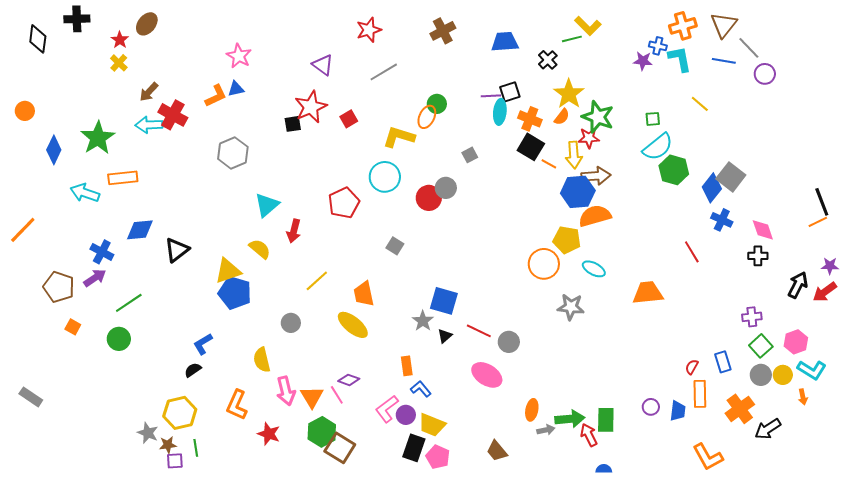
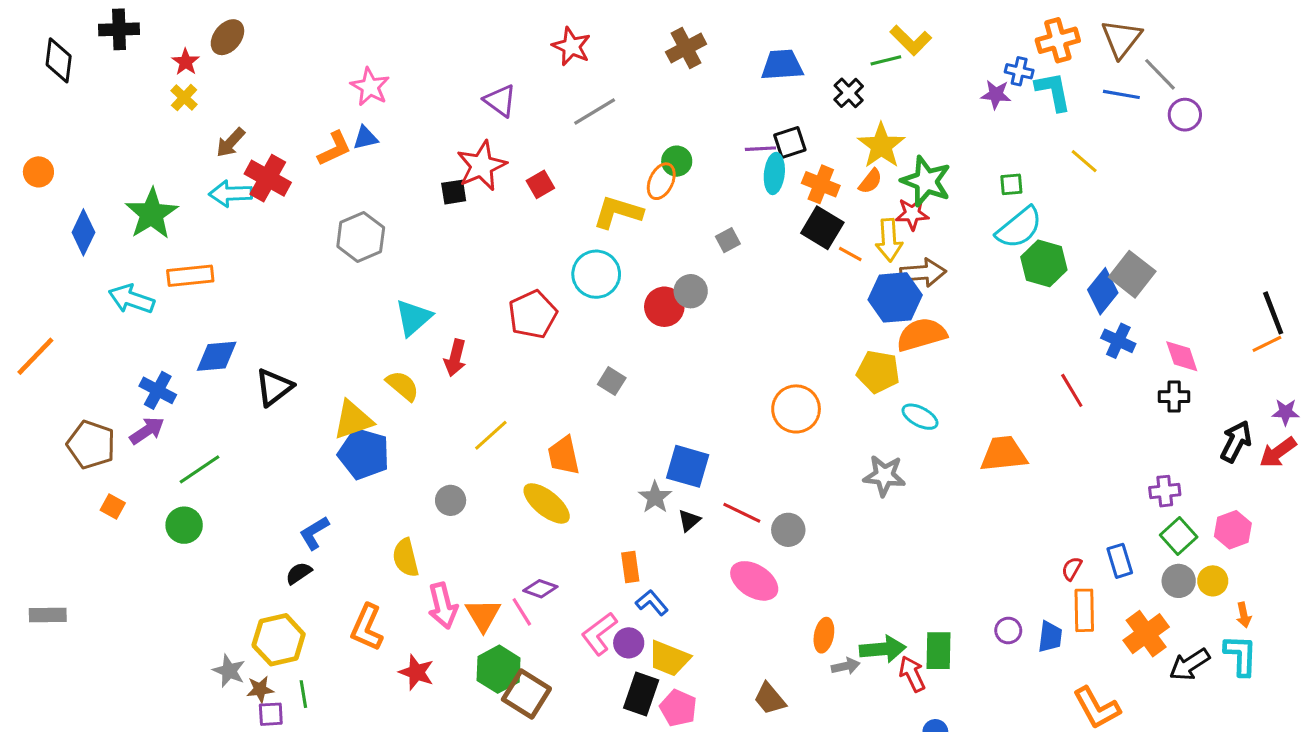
red star: (369, 30) -> (571, 46), turned -30
orange circle: (544, 264) -> (796, 409), moved
cyan L-shape: (812, 370) -> (1241, 655), moved, turned -120
gray rectangle: (31, 397) -> (48, 615), turned -35

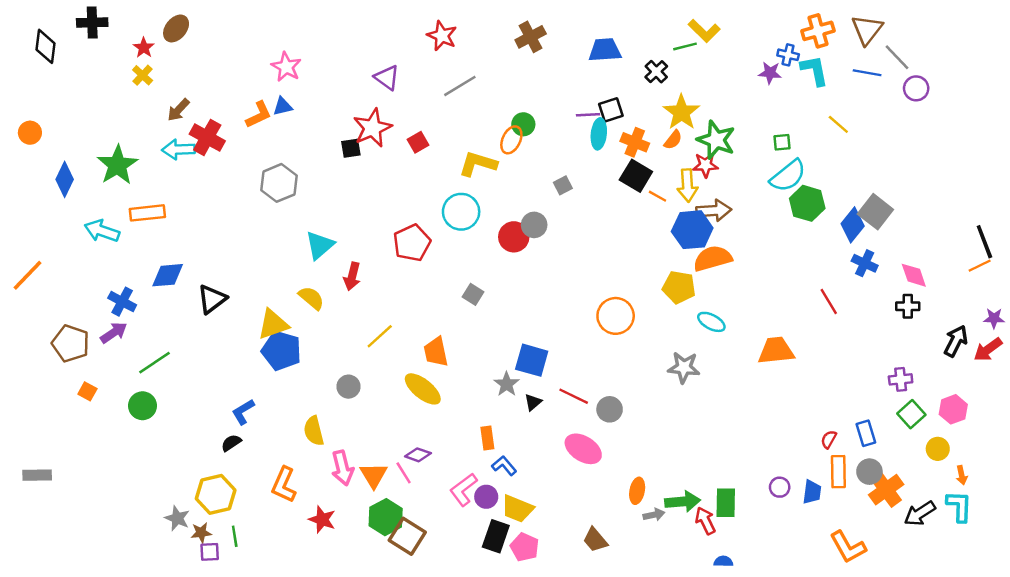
gray circle: (1179, 581) -> (869, 472), moved

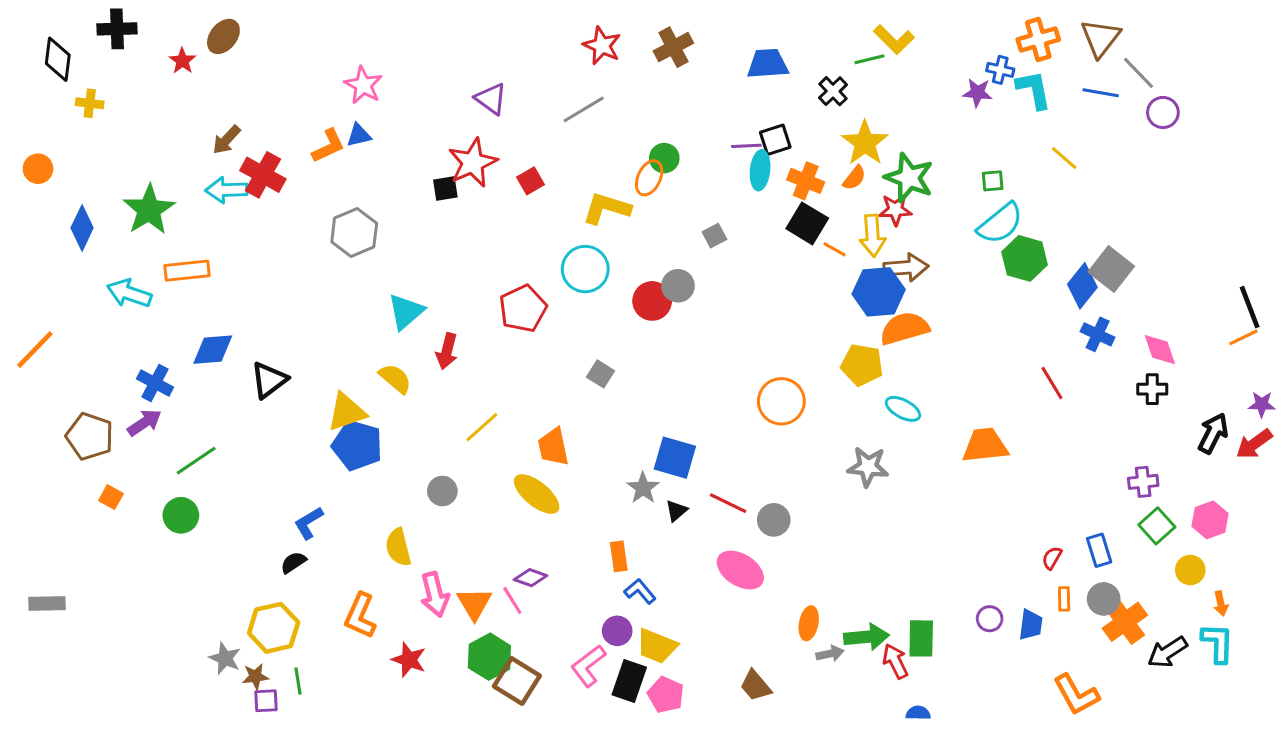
red star: (442, 36) -> (602, 46), moved
yellow cross: (143, 75) -> (90, 103), moved, turned -36
orange rectangle: (838, 472) -> (1064, 599), size x0.6
pink L-shape: (463, 490) -> (588, 666), moved

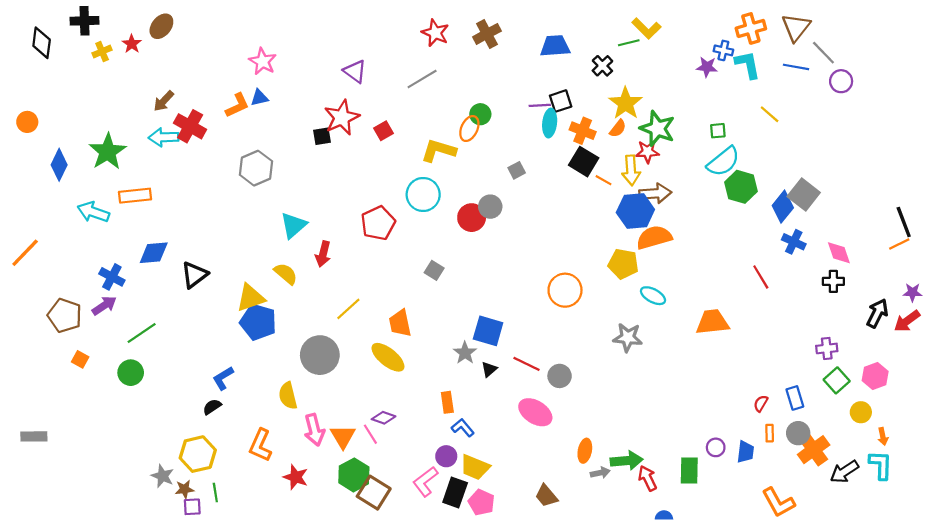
yellow cross: (90, 103) -> (102, 52), moved, turned -30
gray circle: (442, 491) -> (320, 355), size x1.8
green rectangle: (921, 638) -> (689, 471), moved

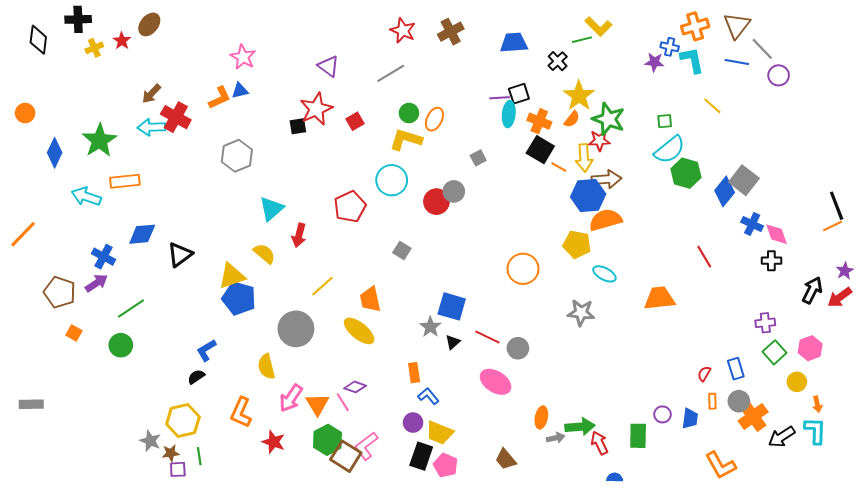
green circle: (480, 114) -> (409, 113), moved
blue cross: (794, 242) -> (752, 224), moved
purple star: (913, 292) -> (845, 271), turned -30
pink arrow: (314, 430) -> (291, 398), turned 48
pink L-shape: (425, 482) -> (366, 446), moved

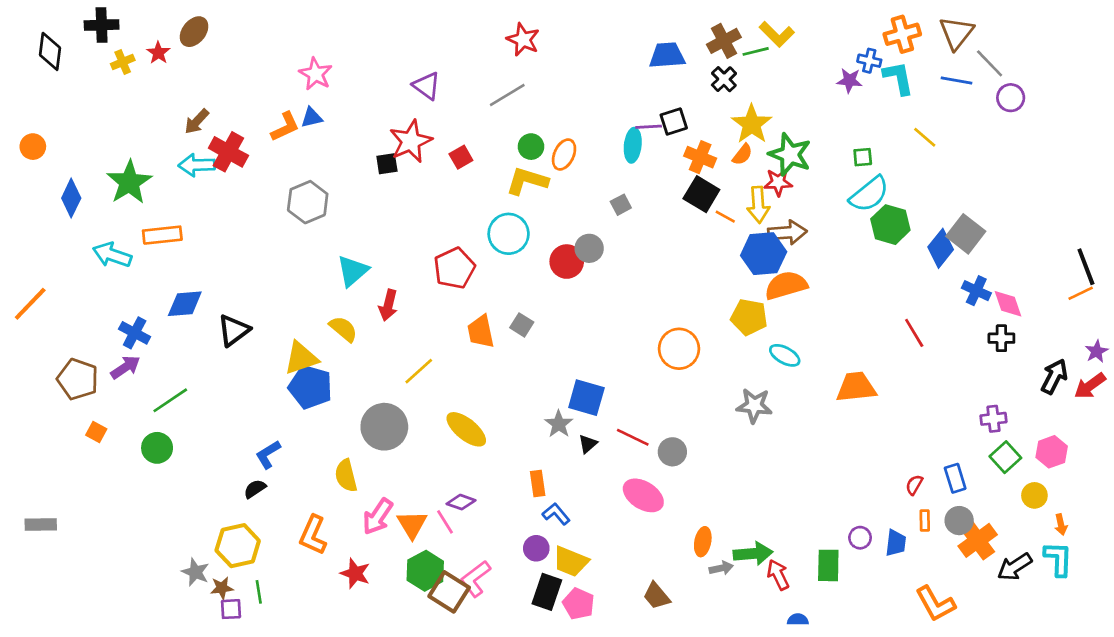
brown cross: (451, 32) -> (724, 41), moved
cyan ellipse: (509, 114) -> (633, 145), moved
orange trapezoid: (370, 299) -> (481, 332), moved

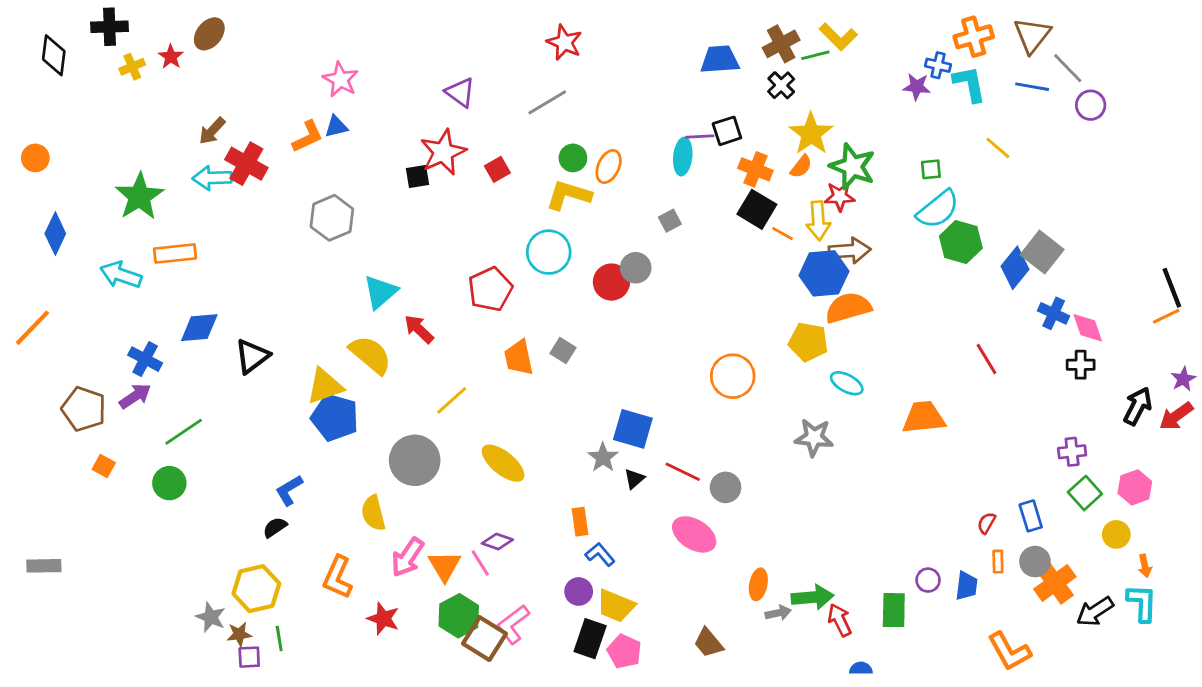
blue diamond: (71, 198) -> (55, 234), moved
red arrow: (388, 305) -> (419, 329), turned 120
yellow semicircle: (343, 329) -> (370, 355), size x1.4

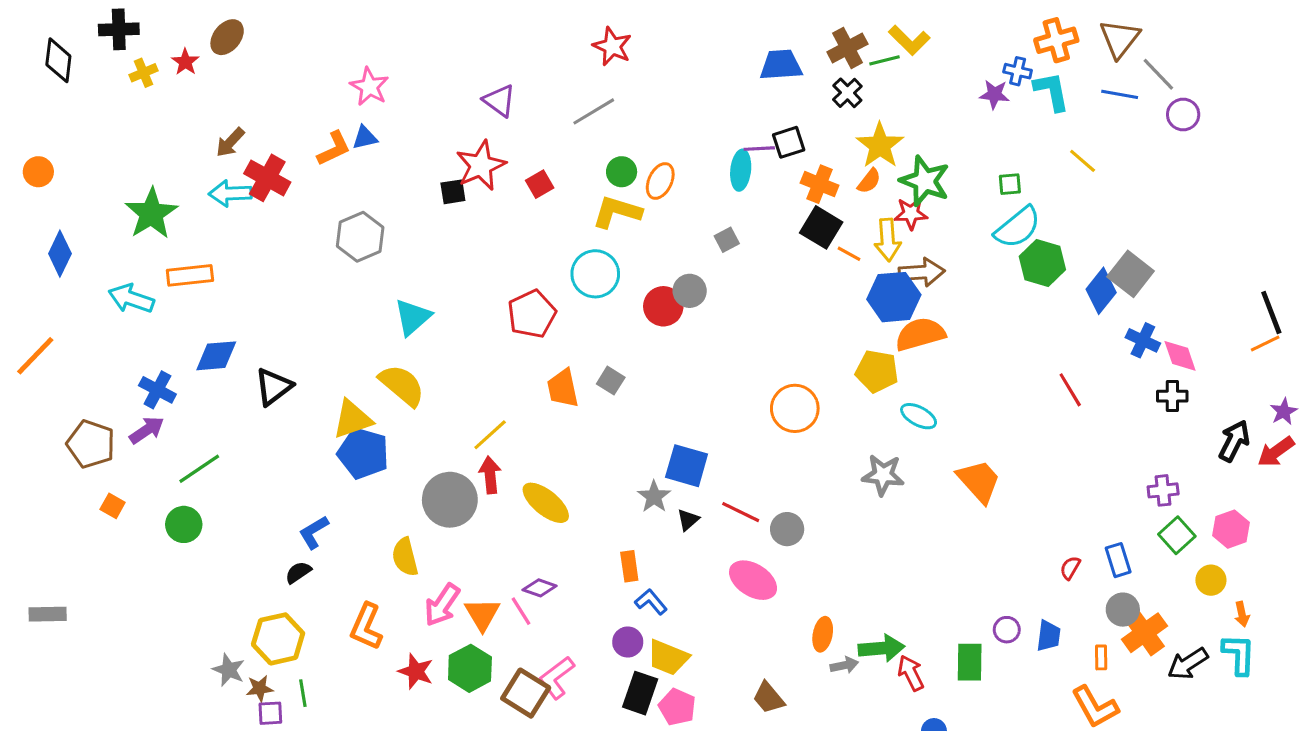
red arrow: (419, 329) -> (490, 475), moved, turned 40
orange trapezoid: (924, 418) -> (979, 481), moved, turned 54
orange rectangle: (998, 562) -> (1101, 657), moved
green hexagon: (459, 616) -> (470, 668), moved

